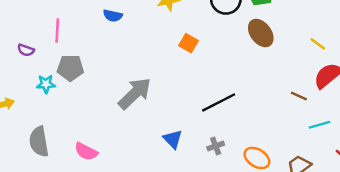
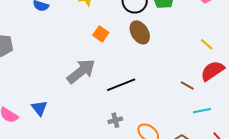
brown ellipse: (261, 33) -> (140, 32), moved
gray arrow: (135, 93) -> (81, 71), moved
blue triangle: (173, 139) -> (39, 108), moved

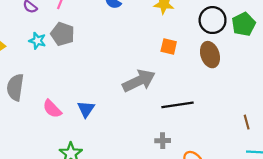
orange square: (101, 34) -> (169, 47), turned -35
brown line: (187, 85) -> (247, 122), turned 32

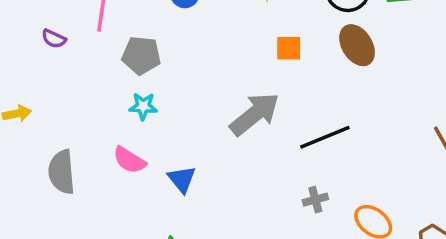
gray pentagon: (63, 34) -> (141, 55), moved
cyan star: (37, 41) -> (143, 106), moved
pink semicircle: (52, 109) -> (129, 160), moved

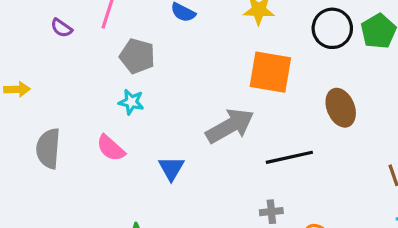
brown ellipse: (357, 45) -> (341, 108), moved
orange square: (289, 48) -> (270, 72), size x1.8
blue triangle: (182, 179) -> (171, 168), moved

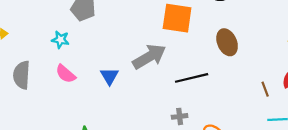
cyan star: (131, 102) -> (60, 40), moved
blue triangle: (171, 168) -> (109, 76), moved

